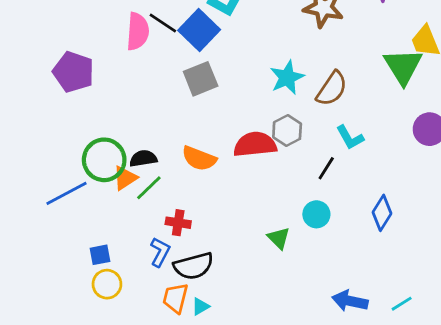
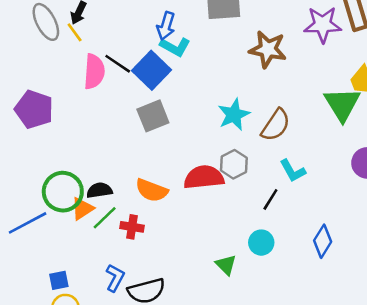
red cross: (178, 223) -> (132, 227), moved

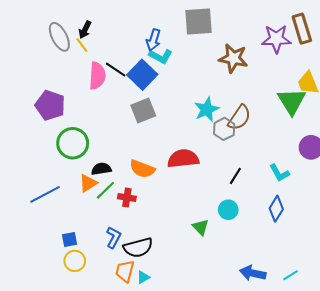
gray hexagon: (234, 164) -> (224, 129), moved
cyan L-shape: (293, 171) -> (279, 173), moved
green circle: (63, 192) -> (73, 143), moved

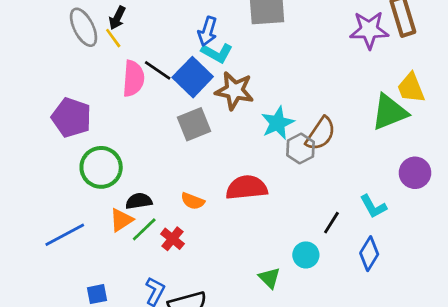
brown star: (233, 58) -> (234, 91), moved
green triangle: (292, 101) -> (389, 112), turned 40
orange semicircle: (142, 169) -> (193, 201), size x0.7
black line: (235, 176) -> (331, 223), moved
red cross: (127, 197) -> (172, 239), turned 30

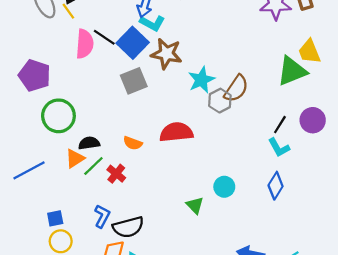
black line: (331, 223) -> (280, 125), moved

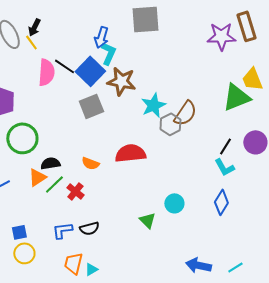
cyan L-shape: (152, 23) -> (108, 53), turned -95
blue L-shape: (102, 216) -> (62, 230), turned -125
black semicircle: (128, 227) -> (89, 228), moved, size x0.7

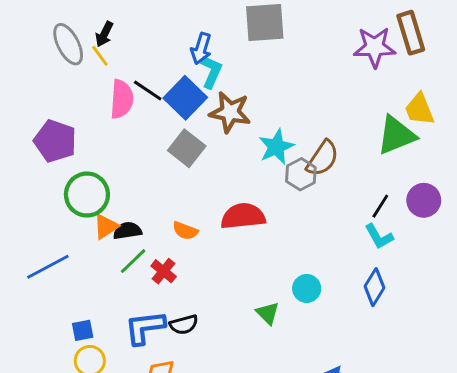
gray square: (91, 106) -> (187, 148), turned -30
orange triangle: (37, 177) -> (106, 226), moved
blue L-shape: (62, 230) -> (145, 328), size x1.4

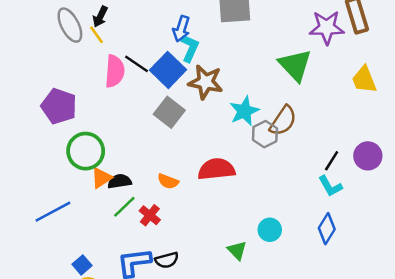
green triangle: (396, 135) -> (295, 65), moved, turned -51
blue square: (83, 330) -> (82, 265), turned -30

